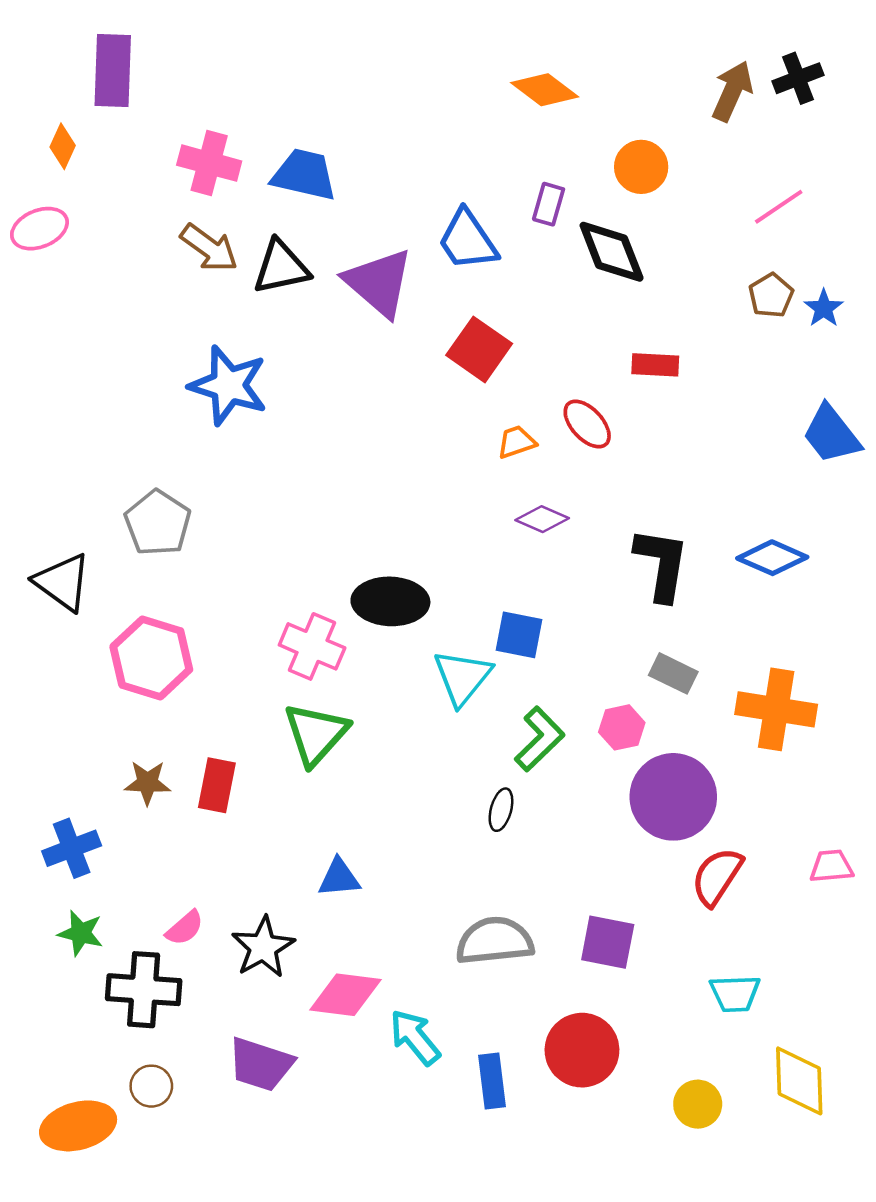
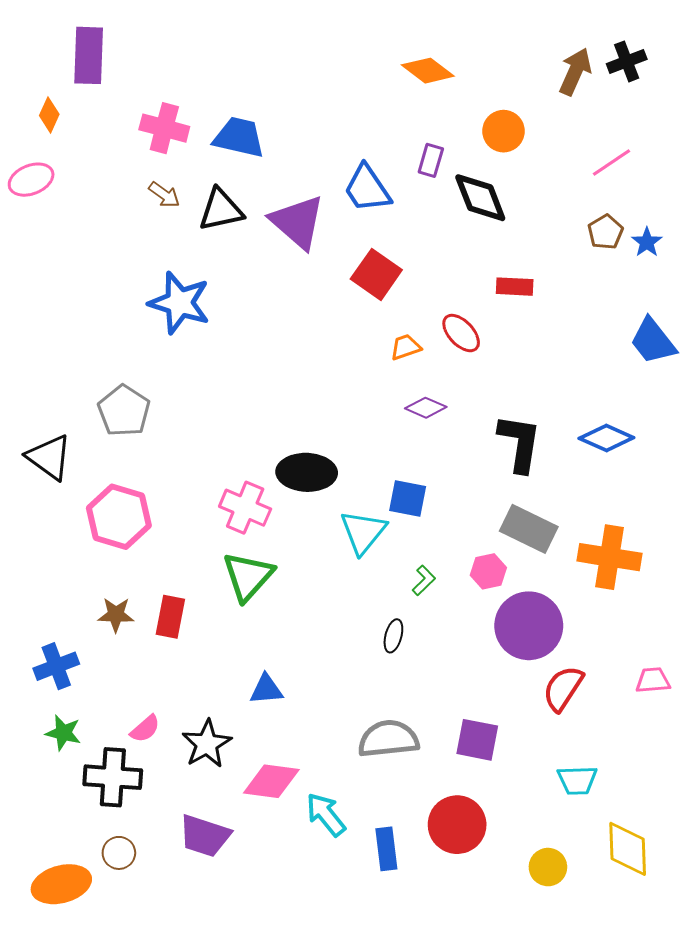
brown arrow: (209, 248) -> (164, 195), size x0.7
gray rectangle: (673, 673) -> (529, 529), size x1.5
green L-shape: (540, 739) -> (424, 580), size x0.6

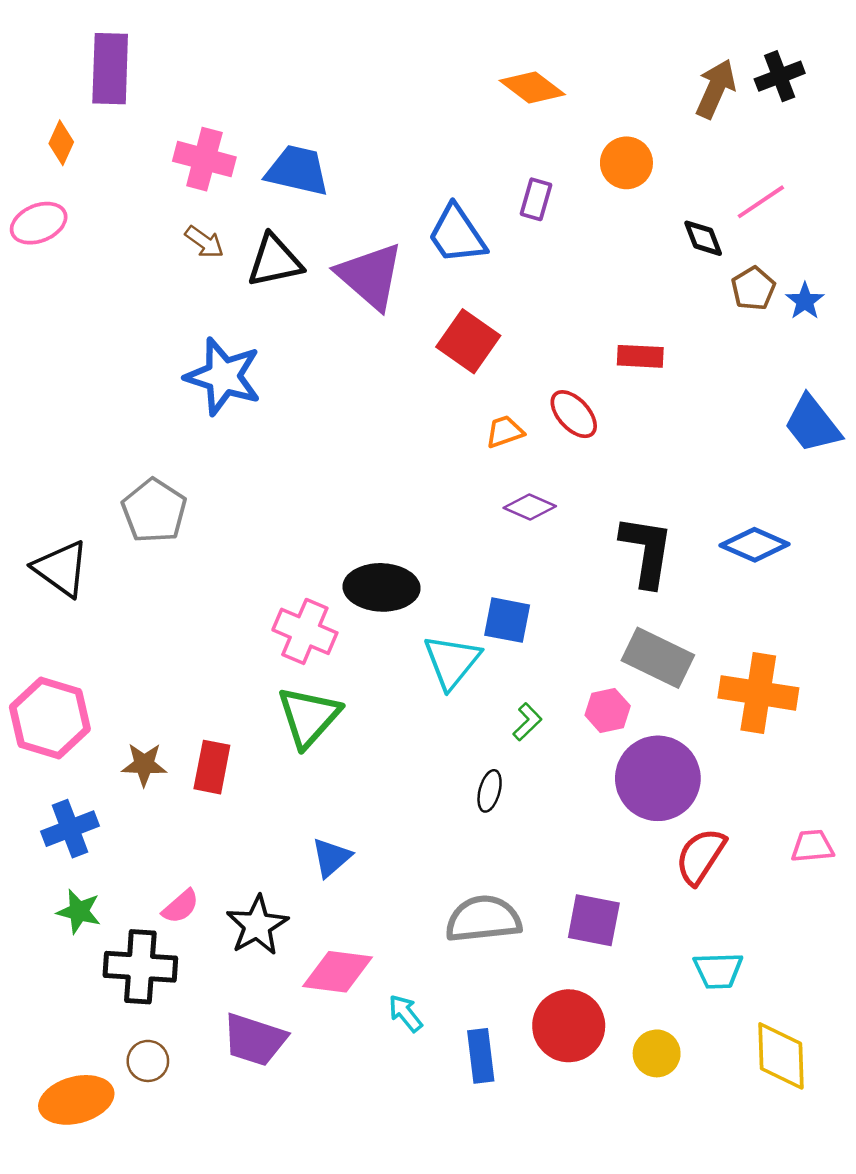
black diamond: (480, 198) -> (703, 238), moved, size x0.6
pink hexagon: (119, 517) -> (50, 718), moved
blue triangle: (266, 689) -> (331, 857), turned -36
cyan arrow: (326, 815) -> (405, 1013), size x0.7
yellow circle: (548, 867) -> (657, 1053), moved

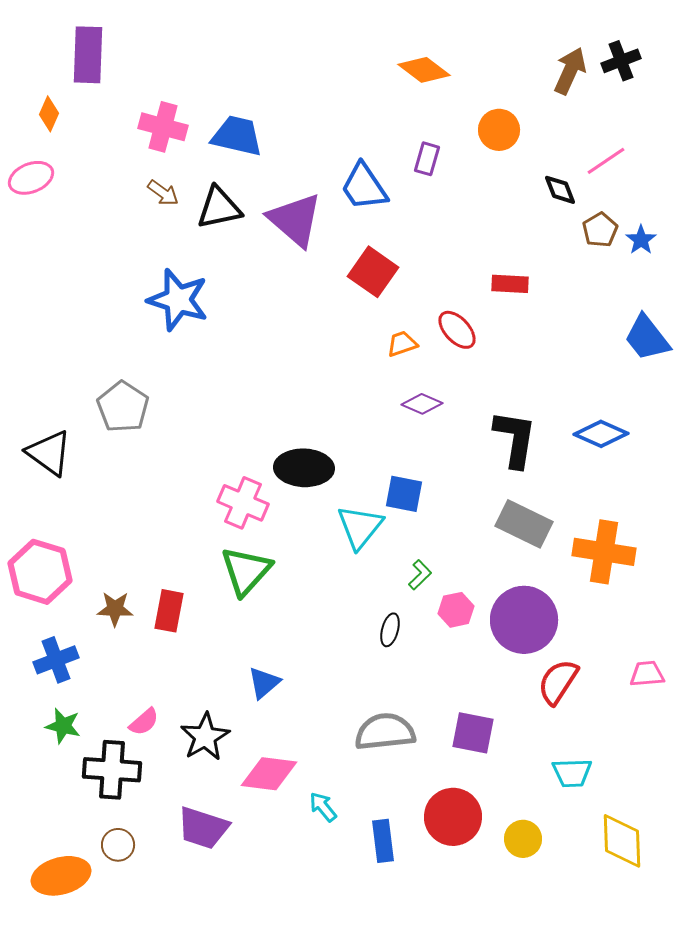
pink hexagon: (608, 711) -> (456, 610), moved

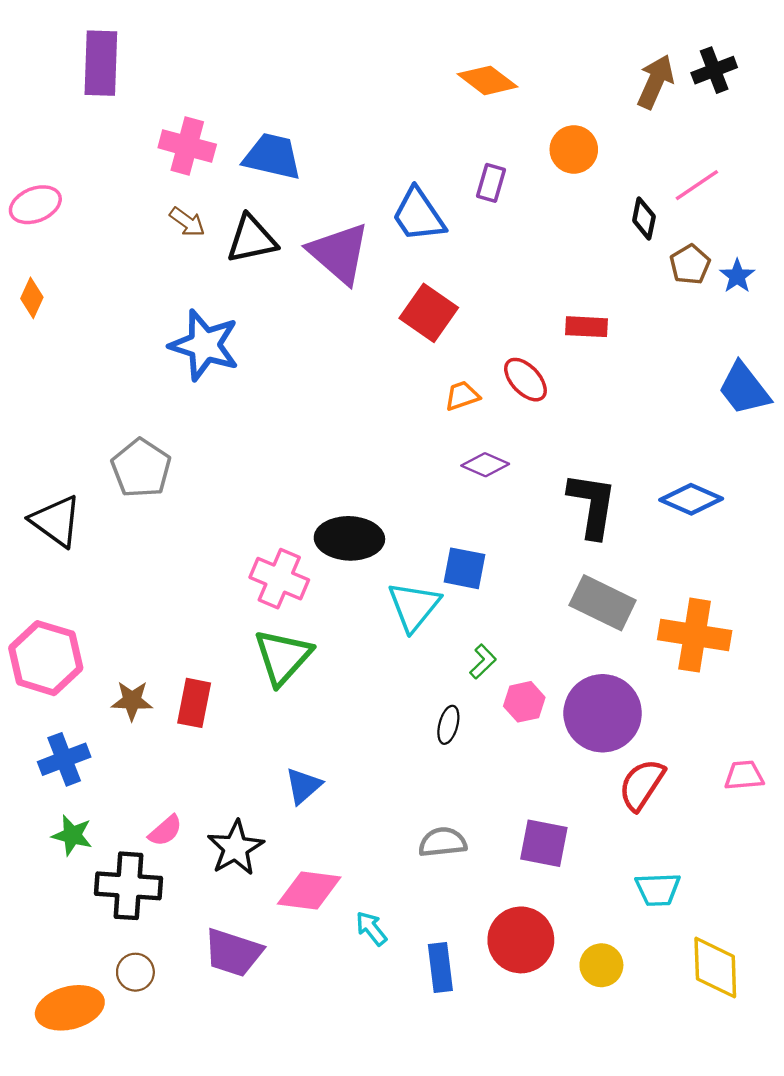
orange diamond: (49, 114) -> (32, 298), moved
black diamond: (560, 190) -> (644, 219), turned 33
gray semicircle: (385, 732) -> (443, 842), size x0.7

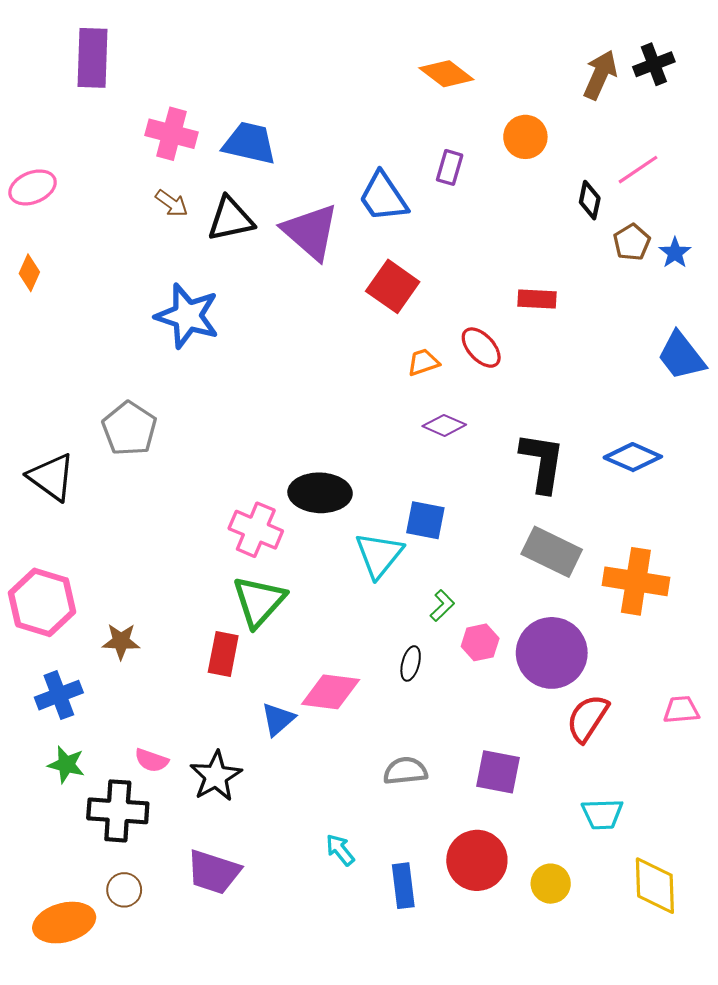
red rectangle: (194, 703) -> (223, 654), moved
pink semicircle: (165, 831) -> (152, 760), turned 60
pink diamond: (309, 890) -> (331, 692), moved

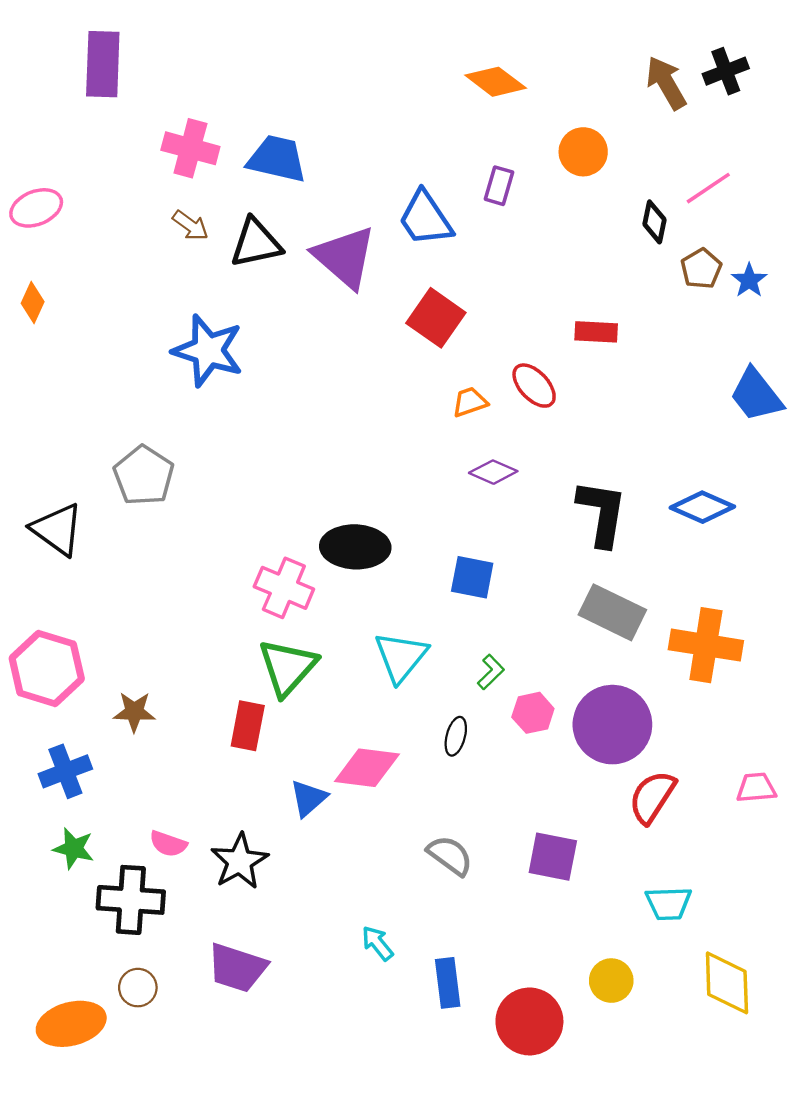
brown arrow: (600, 75) -> (666, 83), turned -54
cyan triangle: (379, 555) -> (401, 657), moved
gray semicircle: (405, 771) -> (450, 855), turned 42
red circle: (477, 860) -> (529, 1021), moved

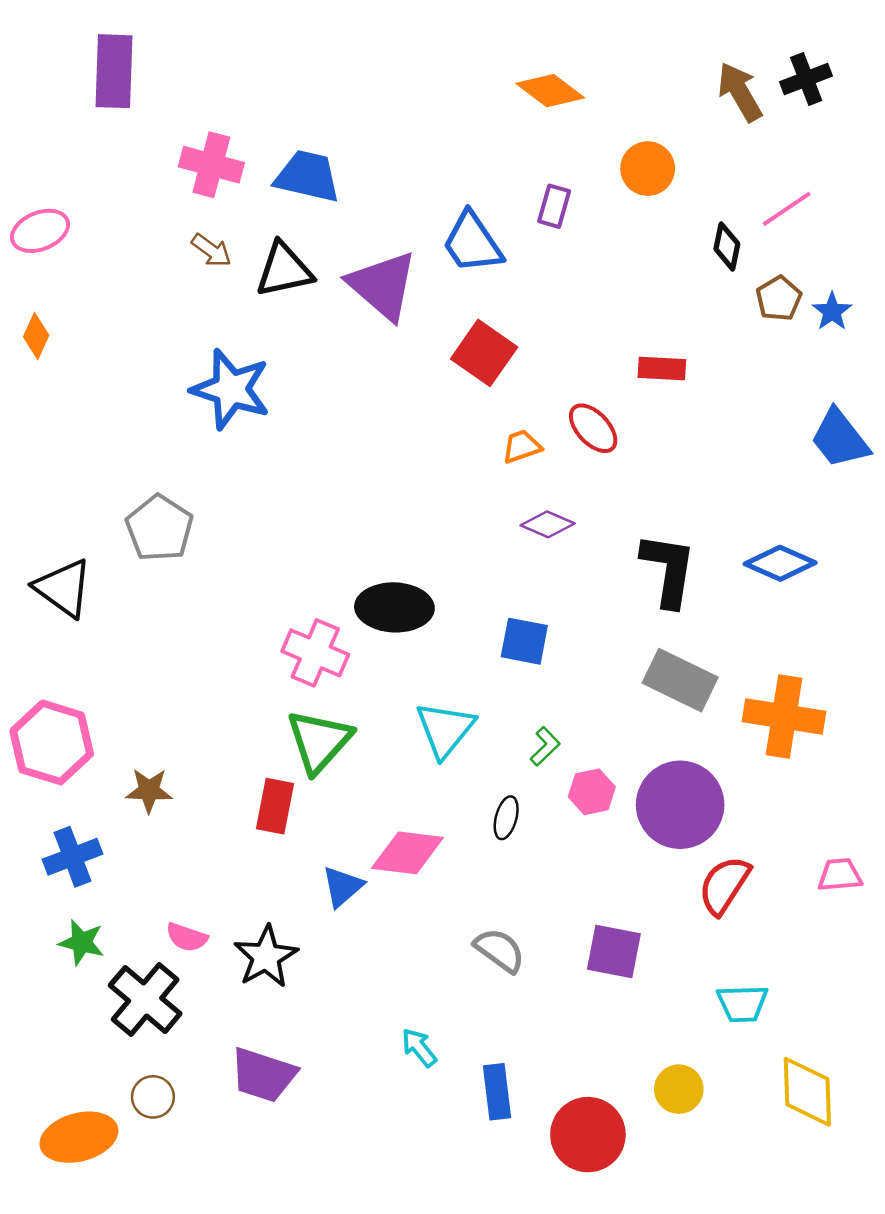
black cross: (131, 900) -> (145, 1000), turned 36

